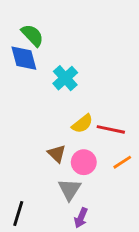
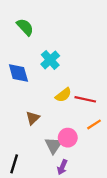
blue diamond: (24, 58) -> (18, 73), moved
brown triangle: (57, 154) -> (33, 118), moved, turned 32
pink circle: (84, 162) -> (68, 138), moved

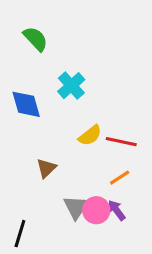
orange line: (94, 124) -> (120, 178), moved
pink circle: (68, 138) -> (96, 210), moved
purple arrow: (62, 167) -> (117, 210), moved, turned 120

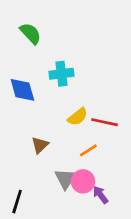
cyan cross: (71, 86) -> (61, 74), turned 35
orange line: (120, 178) -> (88, 150), moved
purple arrow: (117, 210) -> (100, 195), moved

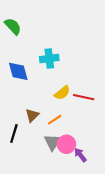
green semicircle: (31, 33) -> (13, 26), moved
orange line: (88, 150) -> (55, 120), moved
black line: (17, 202) -> (14, 134), moved

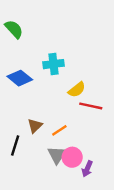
blue diamond: (18, 71) -> (20, 78), turned -35
yellow semicircle: (62, 93) -> (77, 90), moved
purple arrow: (80, 155) -> (87, 169), turned -120

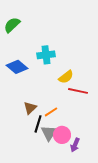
green semicircle: (14, 29) -> (12, 25), turned -90
black line: (15, 146) -> (38, 124), moved

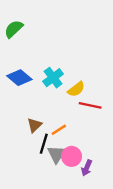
cyan cross: (46, 55) -> (53, 78), moved, turned -30

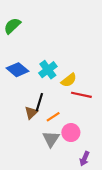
black line: (44, 144) -> (39, 102), moved
pink circle: (72, 156) -> (71, 133), moved
purple arrow: (87, 168) -> (84, 159), moved

